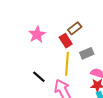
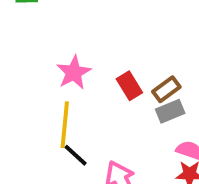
brown rectangle: (75, 28) -> (166, 89), moved
yellow line: (67, 64) -> (65, 125), moved

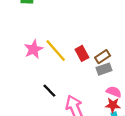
pink star: (74, 73) -> (34, 49), moved
yellow line: (65, 125) -> (56, 50), moved, turned -50

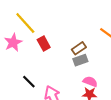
yellow line: (56, 50) -> (25, 23), moved
red rectangle: (82, 53) -> (44, 43), moved

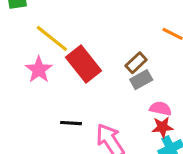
red rectangle: (44, 43) -> (84, 64), size x1.6
black line: (29, 82) -> (71, 123), turned -32

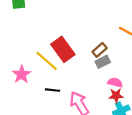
yellow line: (52, 38) -> (47, 61), moved
pink star: (39, 70) -> (22, 74), moved

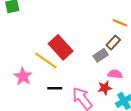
brown rectangle: (100, 50) -> (113, 42), moved
red star: (116, 95) -> (105, 88), moved

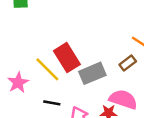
gray rectangle: (101, 55) -> (92, 73), moved, size x1.5
pink semicircle: (115, 74) -> (123, 99), size x1.6

